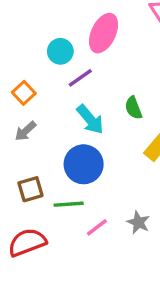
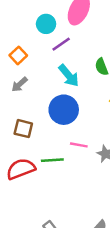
brown square: (30, 189) -> (23, 129), turned 30
green line: (69, 204) -> (52, 160), moved
pink line: (97, 227) -> (79, 145), moved, turned 48

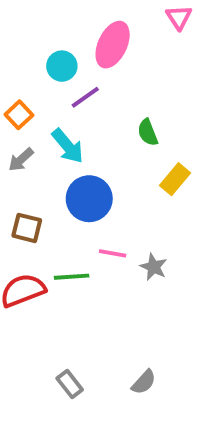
cyan arrow: (69, 76) -> (68, 146), moved

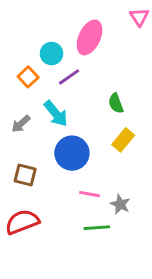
orange square: (19, 115) -> (28, 77), moved
yellow rectangle: (175, 179) -> (123, 140), moved
green line: (72, 277) -> (97, 228), moved

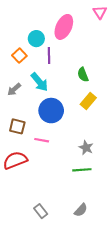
purple line: (69, 77) -> (49, 56), turned -56
pink line: (90, 194) -> (42, 140), moved
green line: (97, 228) -> (82, 170), moved

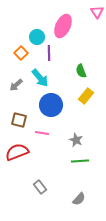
gray star: (86, 148) -> (76, 140), moved
gray rectangle: (41, 211) -> (40, 187), moved

